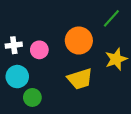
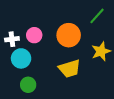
pink circle: (39, 50) -> (34, 35), moved
cyan circle: (17, 77) -> (21, 58), moved

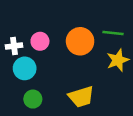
green line: (97, 16) -> (113, 33), moved, turned 54
yellow trapezoid: (70, 69) -> (81, 97), moved

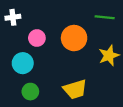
green line: (113, 33) -> (105, 17), moved
white cross: (14, 46) -> (13, 17), moved

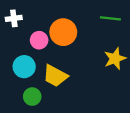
orange circle: (74, 38) -> (63, 32), moved
yellow trapezoid: (75, 89) -> (55, 76), moved, turned 45

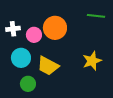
white cross: (14, 18) -> (13, 29), moved
yellow star: (115, 59) -> (92, 61), moved

